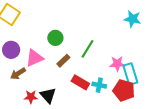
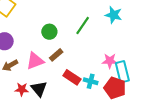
cyan star: (132, 19) -> (114, 15), moved
green line: (88, 49) -> (83, 25), moved
pink triangle: (34, 58) -> (35, 61), moved

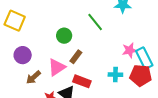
green line: (83, 25) -> (95, 22), turned -60
red rectangle: (72, 77) -> (82, 81), moved

